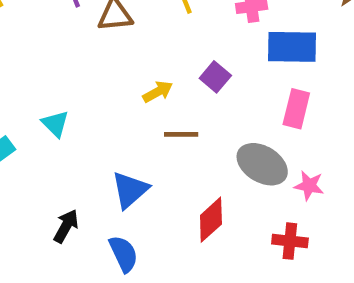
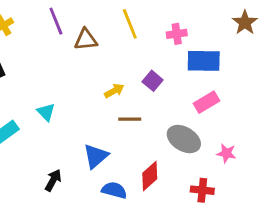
pink rectangle: (296, 109) -> (207, 102), turned 45
pink star: (309, 186) -> (226, 153), moved
blue semicircle: (124, 254) -> (114, 190), moved, turned -50

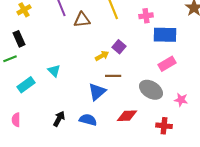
purple square: (153, 81) -> (119, 47), moved
blue triangle: (96, 156) -> (97, 92), moved
red diamond: (150, 176) -> (127, 116), turned 40
blue semicircle: (114, 190) -> (88, 120), moved

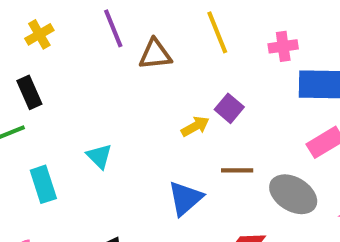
brown line: (113, 76) -> (237, 170), moved
cyan rectangle: (26, 85) -> (43, 184), turned -72

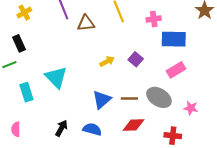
purple square: (229, 108) -> (136, 59), moved
cyan triangle: (99, 156) -> (56, 77), size x1.6
brown line: (237, 170) -> (129, 98), moved

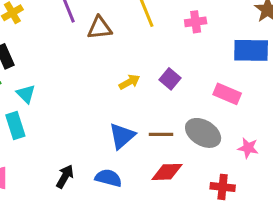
blue rectangle: (174, 39) -> (251, 50), moved
pink rectangle: (176, 70) -> (227, 94), turned 54
cyan triangle: (56, 77) -> (26, 94), moved, size x0.6

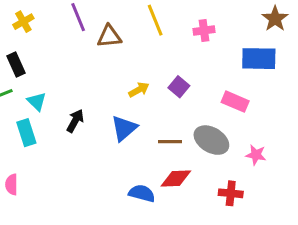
blue triangle: (122, 136) -> (124, 128), moved
black arrow: (65, 176) -> (75, 121), moved
blue semicircle: (108, 178) -> (142, 193), moved

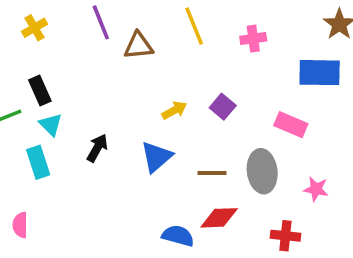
black rectangle: (16, 65) -> (40, 91), moved
gray ellipse: (211, 140) -> (262, 171), turned 52

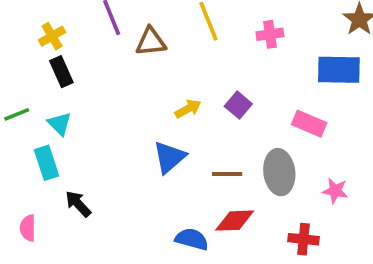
yellow cross: (35, 28) -> (52, 36), moved
black rectangle: (40, 91) -> (61, 72), moved
black arrow: (97, 148) -> (78, 204), moved, turned -72

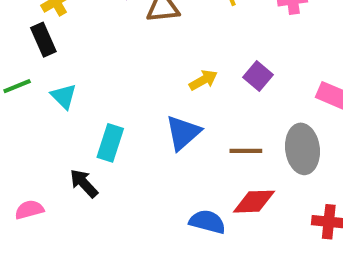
black rectangle: (61, 72) -> (43, 40), moved
cyan rectangle: (46, 163) -> (110, 143), moved, turned 36
pink semicircle: (28, 228) -> (29, 210), turned 75

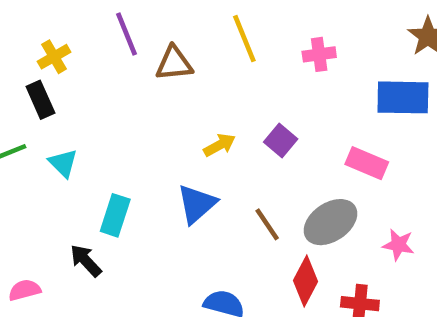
gray ellipse: (302, 149) -> (330, 222), turned 63
brown line: (246, 151) -> (267, 224), turned 56
red diamond: (254, 202) -> (306, 281), moved, turned -60

